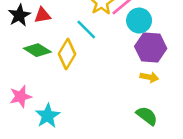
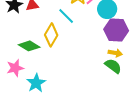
green diamond: (37, 50) -> (29, 46), moved
green semicircle: (147, 116) -> (113, 66), moved

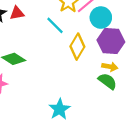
yellow diamond: (51, 35) -> (77, 47), moved
cyan star: (36, 83) -> (59, 109), moved

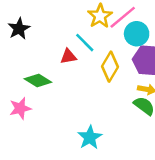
red triangle: (17, 13) -> (68, 56), moved

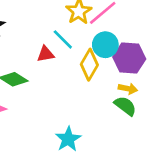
cyan circle: (137, 34) -> (105, 45), moved

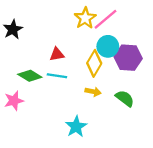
cyan line: (63, 39) -> (57, 76), moved, turned -36
yellow arrow: (128, 89) -> (93, 92), moved

